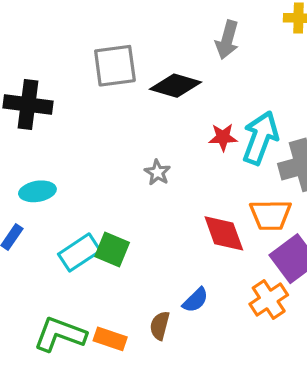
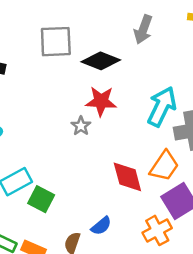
red star: (223, 137) -> (101, 101), moved, size x1.4
orange trapezoid: (270, 215) -> (164, 166), turned -60
green square: (112, 249) -> (41, 199), moved

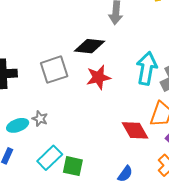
gray square: (56, 42) -> (54, 70), moved
gray star: (81, 126) -> (40, 119), moved

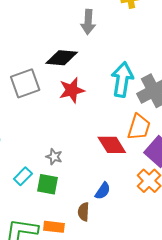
gray star: (40, 119) -> (54, 157), moved
cyan rectangle: (50, 158) -> (23, 176), size x0.7

